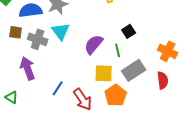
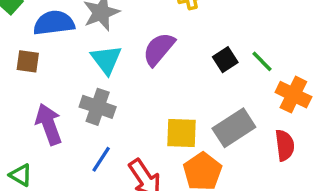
gray cross: (38, 39) -> (98, 107), moved
purple semicircle: (94, 44) -> (159, 49), moved
green line: (118, 50) -> (262, 61), moved, turned -32

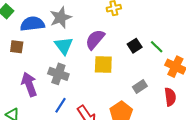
gray rectangle: (234, 128) -> (140, 86), size x0.6
yellow square: (182, 133) -> (103, 65), moved

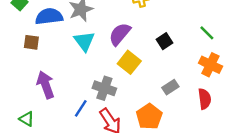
green line: (157, 47) -> (207, 33), moved
yellow square: (103, 65) -> (129, 62), turned 36
gray cross: (58, 74) -> (104, 88), moved

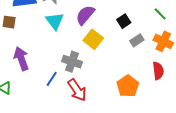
gray rectangle: (170, 87) -> (137, 40), moved
orange pentagon: (149, 117) -> (128, 86), moved

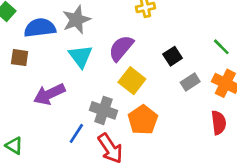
purple arrow: (21, 59) -> (49, 94), moved, turned -95
orange pentagon: (128, 86) -> (143, 120), moved

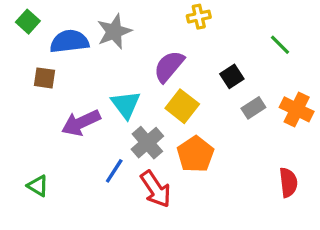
green line: (221, 47) -> (280, 45), moved
cyan triangle: (80, 56) -> (126, 104), moved
gray cross: (104, 110) -> (147, 143), turned 30
red semicircle: (219, 123) -> (288, 182), moved

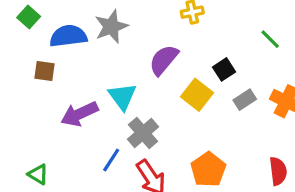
yellow square: (182, 106) -> (197, 95), moved
orange pentagon: (195, 154) -> (208, 170), moved

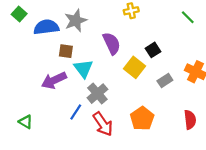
green line: (270, 39) -> (188, 17), moved
purple semicircle: (164, 60) -> (112, 43), turned 115
brown square: (44, 71) -> (66, 51), moved
gray rectangle: (245, 100) -> (165, 80), moved

